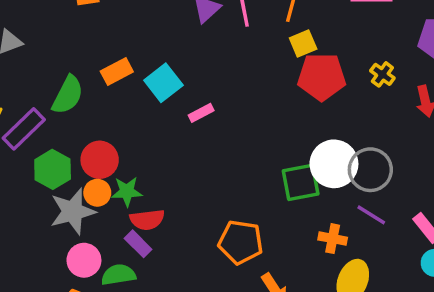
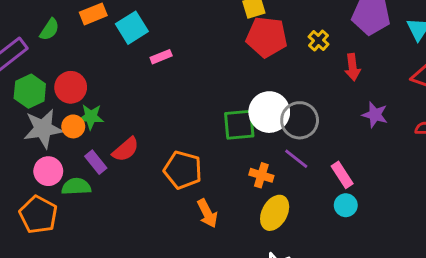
green semicircle: (68, 95) -> (49, 29), size x0.7
orange circle: (97, 193) -> (73, 126), moved
red semicircle: (147, 220) -> (126, 149), moved, turned -40

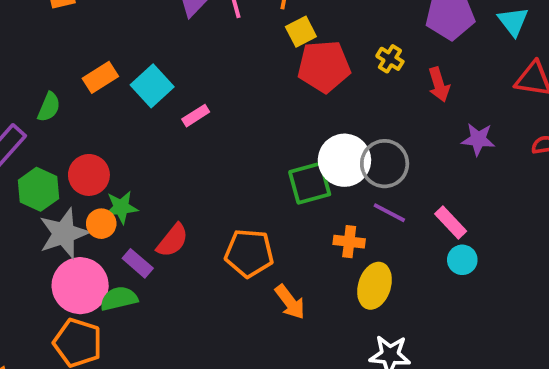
pink circle: (48, 171) -> (80, 286), size x1.5

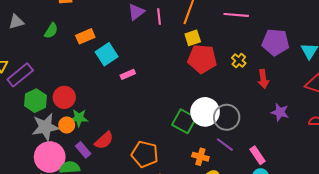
orange rectangle: (100, 77) -> (85, 36), moved
green semicircle: (49, 107) -> (51, 31), moved
green square: (310, 183) -> (184, 121), turned 35

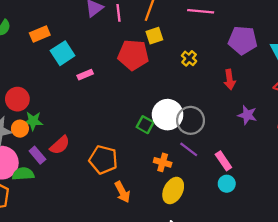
red pentagon: (202, 59) -> (133, 55), moved
yellow cross: (239, 61) -> (189, 58), moved
green square: (184, 121) -> (145, 125), size x0.7

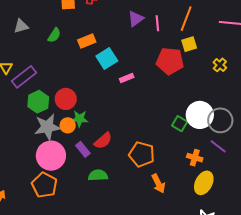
green semicircle: (23, 174) -> (98, 175), moved

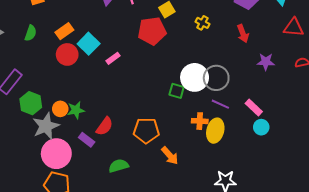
red circle: (66, 99) -> (67, 54), moved
orange circle: (68, 125) -> (60, 109), moved
green semicircle: (98, 175) -> (119, 166), moved
yellow ellipse: (204, 183) -> (215, 131), moved

